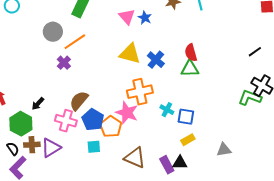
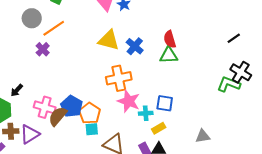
brown semicircle: (79, 101) -> (58, 116), moved
cyan cross: (167, 110) -> (146, 113), moved, turned -32
pink star: (127, 113) -> (129, 101), moved
yellow rectangle: (188, 140) -> (159, 128), moved
cyan square: (94, 147) -> (92, 129), moved

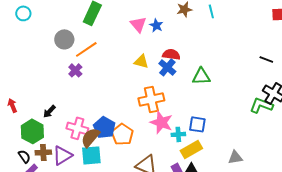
black line: (234, 38) -> (266, 59), turned 56
red semicircle: (170, 39) -> (171, 54), moved, turned 114
yellow triangle: (109, 40) -> (141, 61), size x0.7
yellow rectangle: (159, 128) -> (191, 149), size x1.5
cyan square: (92, 129) -> (91, 155), moved, size x1.5

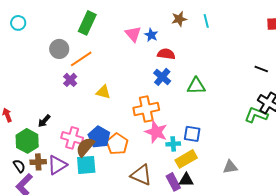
red semicircle: (171, 54) -> (166, 54), moved
yellow triangle: (141, 61) -> (103, 92), moved

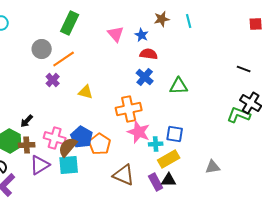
blue star: (151, 35) -> (142, 35), moved
brown cross: (38, 162) -> (27, 145), moved

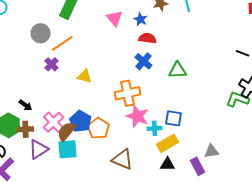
black arrow: (27, 121) -> (25, 105), turned -96
pink cross: (55, 138) -> (53, 122), turned 30
purple rectangle: (156, 182) -> (197, 166), moved

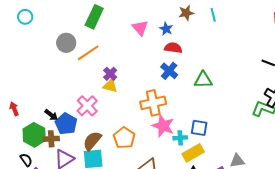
purple cross: (51, 64) -> (110, 74), moved
blue pentagon: (80, 121) -> (66, 124), moved
pink cross: (53, 122) -> (87, 106), moved

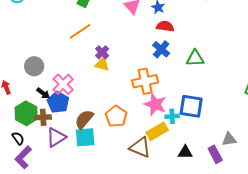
gray circle: (66, 43) -> (34, 66), moved
pink cross: (87, 106) -> (63, 84), moved
blue square: (199, 128) -> (191, 106), size x1.4
yellow rectangle: (193, 153) -> (157, 131), moved

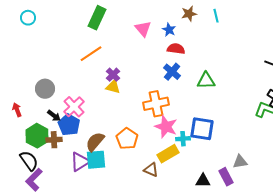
purple triangle: (56, 137) -> (80, 162), moved
black semicircle: (18, 138) -> (29, 161), size x1.5
brown triangle: (140, 147) -> (151, 170), size x0.7
black triangle: (185, 152) -> (203, 181), moved

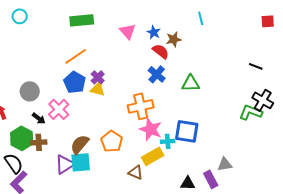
brown star: (189, 14) -> (174, 39), moved
cyan circle: (28, 18) -> (20, 16), moved
green rectangle: (97, 18) -> (82, 20), turned 60
red semicircle: (176, 49) -> (161, 51), turned 30
blue pentagon: (69, 125) -> (75, 82), moved

